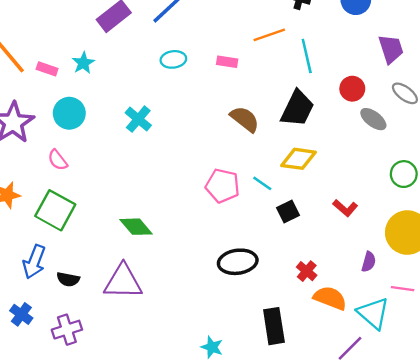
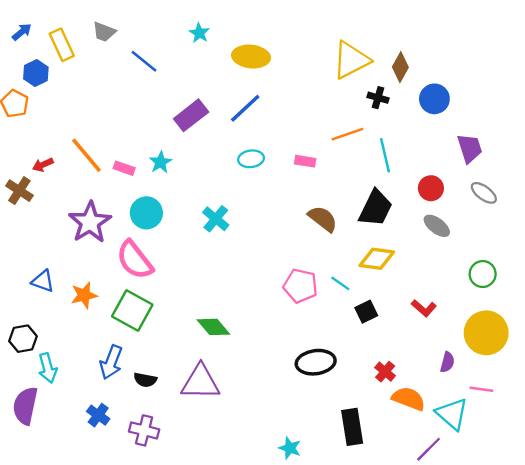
gray ellipse: (373, 119) -> (437, 226), moved
pink semicircle: (58, 160) -> (135, 260), size x1.8
purple cross: (67, 330) -> (144, 430), turned 32

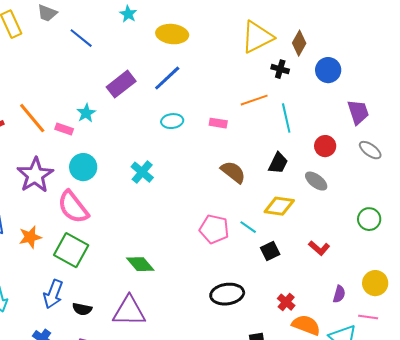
cyan star: (160, 162) -> (86, 113), moved
black trapezoid: (376, 208) -> (278, 163), size x0.7
gray ellipse: (437, 226) -> (316, 181), moved
yellow circle: (486, 333) -> (375, 283), moved, size x0.7

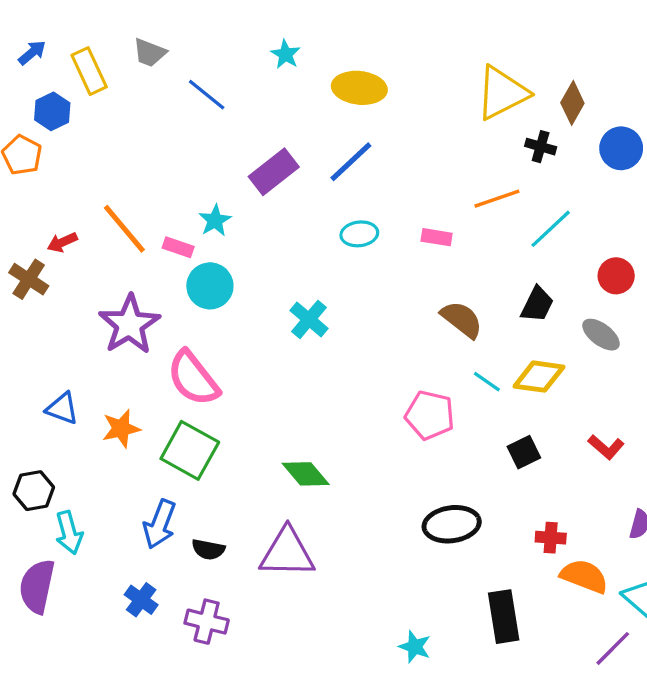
cyan line: (286, 118) -> (551, 229), turned 60
cyan circle: (83, 167) -> (210, 286), moved
cyan line: (248, 227) -> (487, 382), moved
red cross: (286, 302) -> (551, 538), turned -36

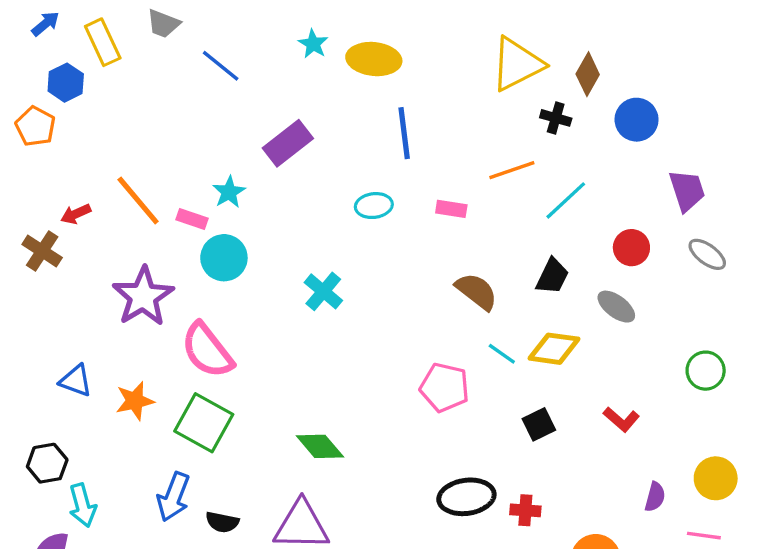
cyan star: (285, 54) -> (313, 44), moved
blue line: (351, 162) -> (404, 133), moved, turned -54
red cross: (551, 538) -> (525, 510), moved

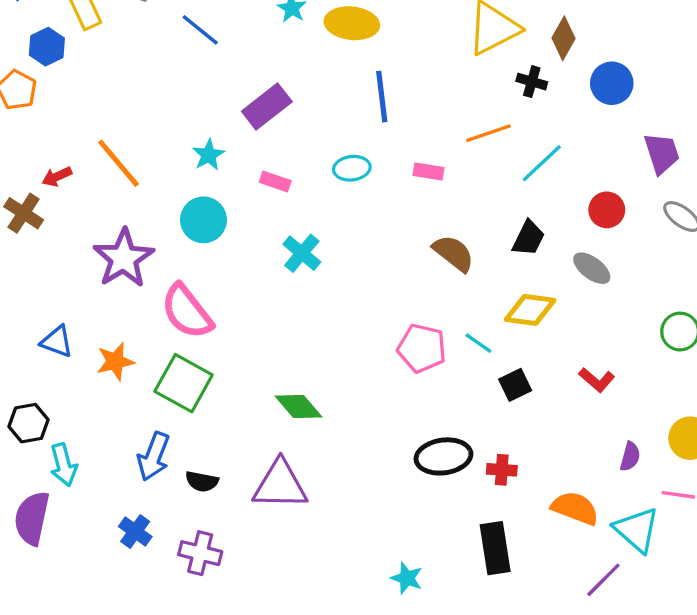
pink rectangle: (192, 219) -> (275, 182), moved
cyan line: (502, 354) -> (478, 343), moved

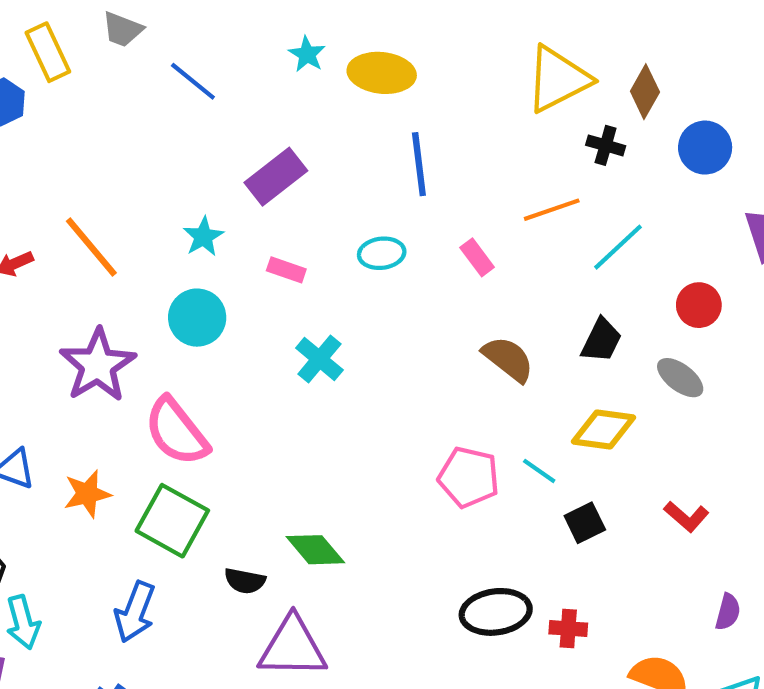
pink rectangle: (428, 172) -> (477, 257), turned 44
black semicircle: (202, 481) -> (245, 581), moved

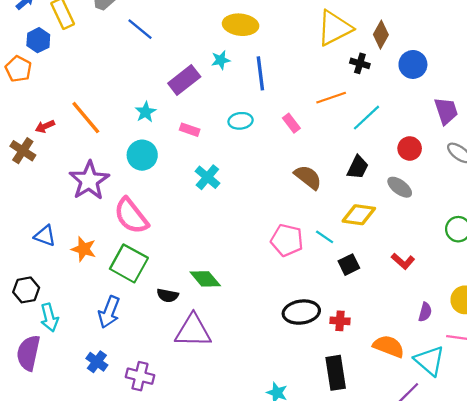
cyan star: (307, 54) -> (221, 60), moved, turned 30
orange star: (87, 494) -> (84, 249), turned 30

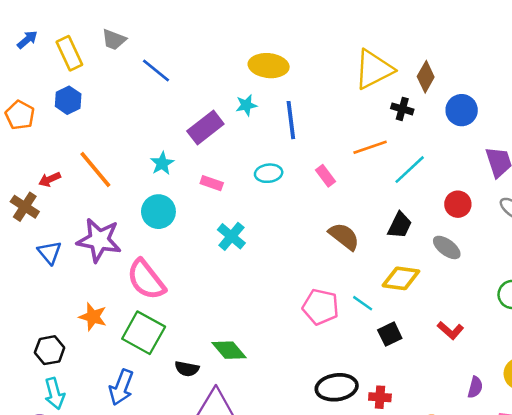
blue hexagon: (38, 40) -> (68, 100), moved
purple star: (89, 181) -> (99, 240), turned -30
blue triangle: (45, 236) -> (50, 252), moved, turned 30
black hexagon: (26, 290) -> (50, 350), moved

